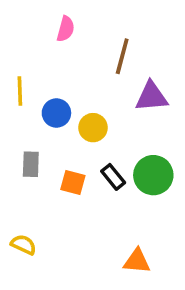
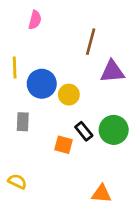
pink semicircle: (66, 29) -> (35, 20), moved
blue circle: (56, 113) -> (42, 84), size x1.4
orange square: (73, 182) -> (63, 145), moved

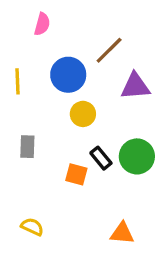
brown line: (91, 42) -> (109, 50), turned 30
blue circle: (42, 84) -> (68, 75), moved
yellow semicircle: (17, 181) -> (32, 227), moved

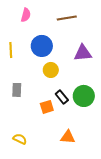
brown line: (109, 50) -> (67, 18), moved, turned 36
orange square: (76, 174) -> (47, 107), turned -32
orange triangle: (122, 233) -> (68, 137), moved

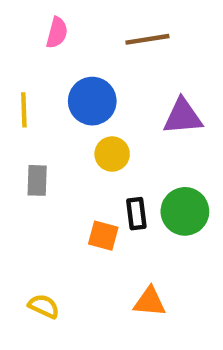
gray rectangle: (17, 90) -> (37, 180), moved
black rectangle: (62, 97) -> (136, 214), turned 32
orange square: (47, 107) -> (103, 236), turned 32

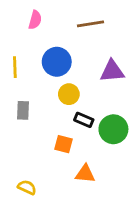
black rectangle: (136, 214) -> (84, 120), moved, turned -60
orange triangle: (150, 302) -> (85, 174), moved

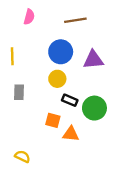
blue circle: (57, 62) -> (61, 52), moved
orange triangle: (85, 174) -> (71, 134), moved

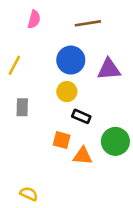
yellow line: (12, 56) -> (14, 65), turned 30
green circle: (94, 108) -> (115, 141), moved
yellow semicircle: (22, 156) -> (29, 194), moved

